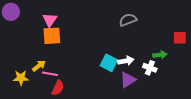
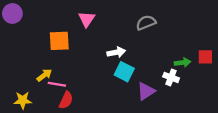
pink triangle: (50, 20) -> (87, 19), moved
red square: (180, 38) -> (205, 57), moved
white arrow: (126, 61) -> (116, 52), moved
yellow star: (21, 78) -> (23, 100), moved

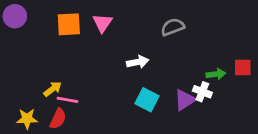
orange square: (59, 41) -> (69, 24), moved
cyan square: (124, 72) -> (147, 100), moved
purple triangle: (146, 91) -> (185, 100), moved
red semicircle: (66, 100) -> (58, 119), moved

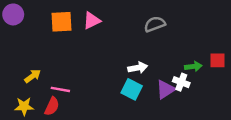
pink triangle: (103, 23) -> (92, 21), turned 30
white arrow: (138, 62) -> (138, 68), moved
yellow arrow: (53, 89) -> (33, 76), moved

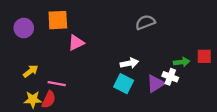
purple circle: (13, 14) -> (24, 28), moved
pink triangle: (92, 21) -> (76, 43), moved
yellow star: (24, 106) -> (33, 100), moved

